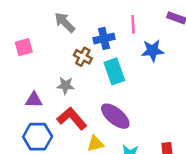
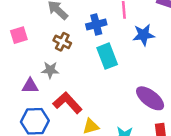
brown cross: (83, 57) -> (62, 42), moved
gray star: (66, 86) -> (50, 70), moved
purple ellipse: (115, 116) -> (150, 98), moved

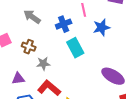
brown cross: (62, 42) -> (29, 47), moved
gray star: (50, 70) -> (43, 64), moved

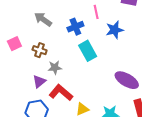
purple triangle: (18, 79) -> (39, 81), moved, turned -32

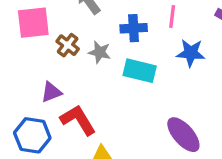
pink square: (14, 44) -> (33, 23), size x1.5
cyan rectangle: (88, 51) -> (140, 71), turned -66
gray star: (55, 68) -> (100, 52), moved

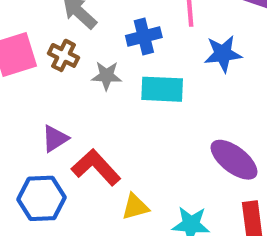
brown cross: (68, 45) -> (64, 55), moved

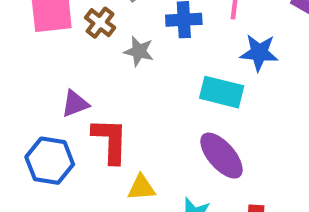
cyan rectangle: (162, 89) -> (222, 92), moved
purple ellipse: (234, 160) -> (221, 156), moved
red L-shape: (96, 167) -> (110, 141), turned 33

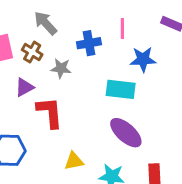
purple triangle: (75, 104) -> (24, 87), moved
red L-shape: (110, 141) -> (50, 112), moved

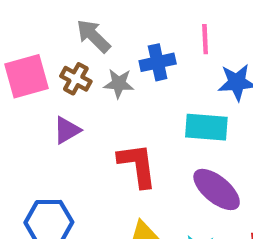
gray star: (61, 68) -> (119, 83), moved
red L-shape: (50, 112) -> (137, 165), moved

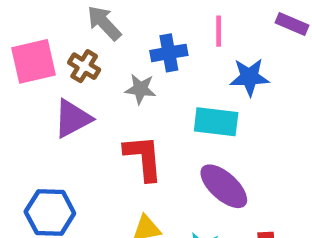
gray star: (119, 83) -> (140, 89), moved
purple triangle: (67, 130) -> (73, 119), size x1.4

